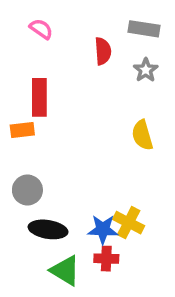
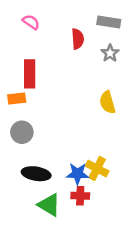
gray circle: (27, 190) -> (22, 132), moved

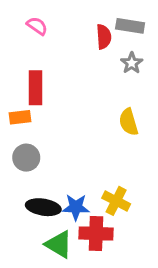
red semicircle: (78, 39) -> (104, 37), moved
blue star: (78, 174) -> (76, 207), moved
red cross: (80, 196) -> (96, 234), size x1.5

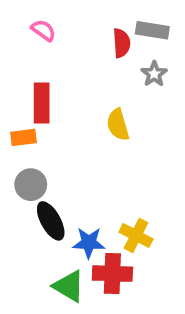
yellow semicircle: (129, 122) -> (118, 125), moved
black ellipse: (43, 207) -> (51, 221), moved, turned 52

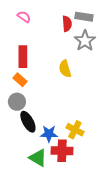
gray star: (154, 74) -> (85, 41), size x1.5
orange rectangle: (23, 137) -> (20, 80), moved, turned 48

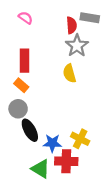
gray star: (85, 41) -> (77, 46), moved

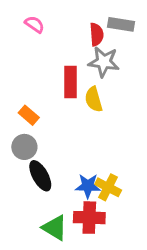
gray star: (77, 46) -> (104, 62), turned -30
red rectangle: (24, 61) -> (71, 82), moved
blue star: (52, 143) -> (88, 186), moved

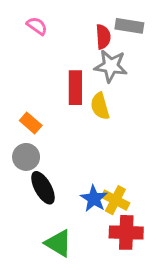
blue star: (88, 186) -> (94, 199), turned 30
red cross: (89, 218) -> (126, 232), moved

